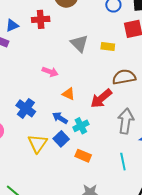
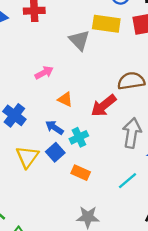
yellow rectangle: (108, 47) -> (106, 24), moved, size x1.6
pink arrow: (50, 72) -> (44, 73), turned -49
cyan line: (123, 162) -> (127, 181), turned 60

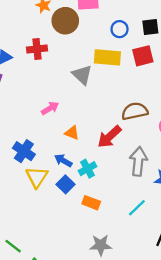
yellow triangle: (27, 157) -> (37, 177), moved

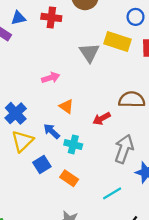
red arrow: (109, 137) -> (102, 119), size x0.7
cyan cross: (87, 169) -> (73, 144), turned 30
blue square: (66, 184) -> (42, 164), moved

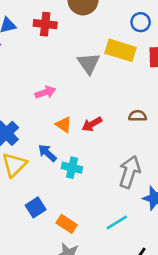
brown semicircle: (132, 100) -> (138, 116), size x0.6
red arrow: (102, 119) -> (92, 124), moved
blue square: (42, 164) -> (36, 207), moved
orange rectangle: (69, 178) -> (67, 224), moved

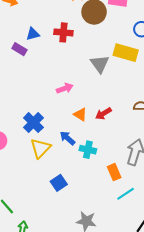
orange rectangle: (67, 224) -> (114, 172), moved, turned 35

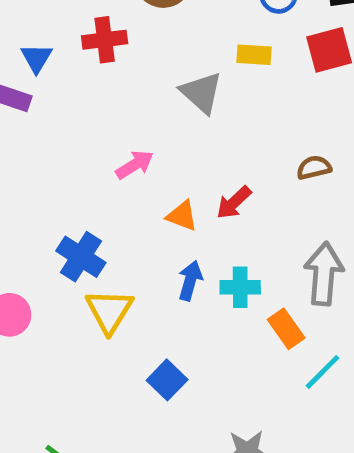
blue triangle: (33, 34) -> (36, 58), turned -32
yellow rectangle: (126, 53) -> (254, 55), size x0.6
blue arrow: (67, 138) -> (190, 281), moved, turned 77
cyan cross: (88, 150) -> (240, 287), moved

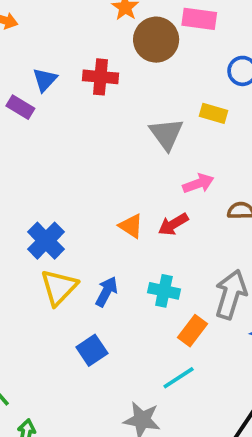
pink arrow: (135, 165) -> (198, 183), moved
blue arrow: (190, 281) -> (106, 292), moved
orange rectangle: (286, 329) -> (193, 331), turned 60
cyan line: (323, 372) -> (179, 378), moved

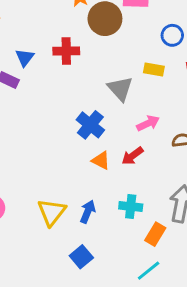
blue cross: (46, 241) -> (90, 125), moved

